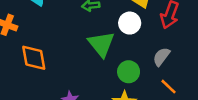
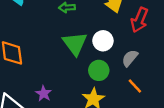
white circle: (130, 23) -> (103, 41), moved

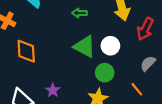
green triangle: (75, 44) -> (85, 46), turned -30
gray semicircle: (130, 58) -> (148, 63), moved

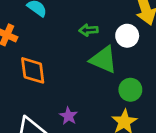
green arrow: (80, 13) -> (88, 30), moved
white circle: (110, 46) -> (127, 36), moved

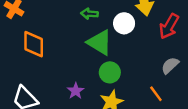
green circle: (130, 90) -> (110, 72), moved
purple star: (68, 116) -> (76, 91), moved

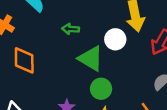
green arrow: (89, 14) -> (70, 29), moved

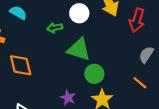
white circle: (115, 39) -> (79, 13), moved

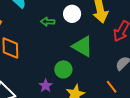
green triangle: (79, 49) -> (83, 46), moved
green circle: (94, 74) -> (63, 69), moved

